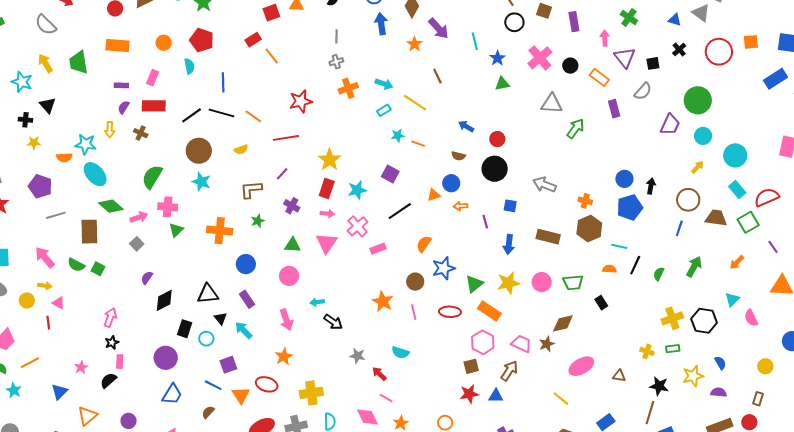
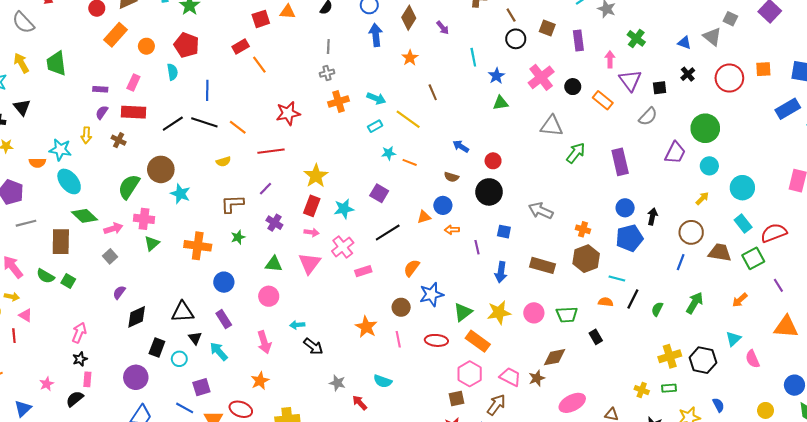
purple arrow: (438, 28) -> (443, 28), moved, size x0.6
orange rectangle: (118, 45) -> (116, 35), moved, turned -55
purple rectangle: (614, 109) -> (620, 162), moved, size x1.4
brown circle: (199, 151) -> (161, 169), moved

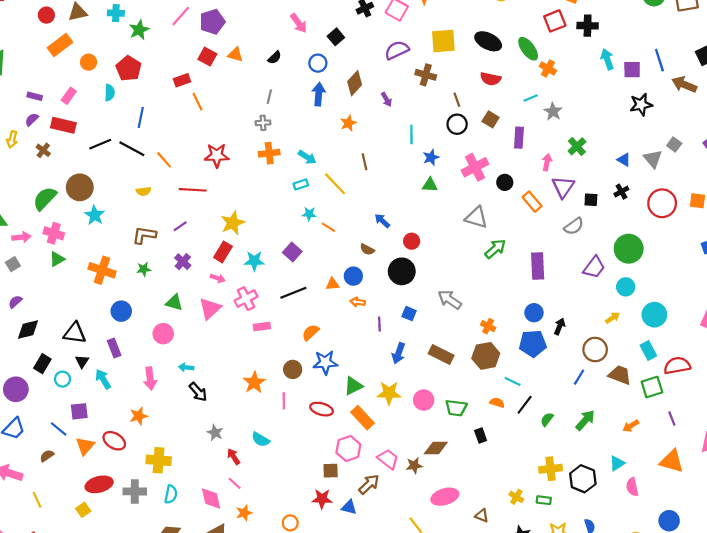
red square: (261, 19) -> (207, 57), turned 36

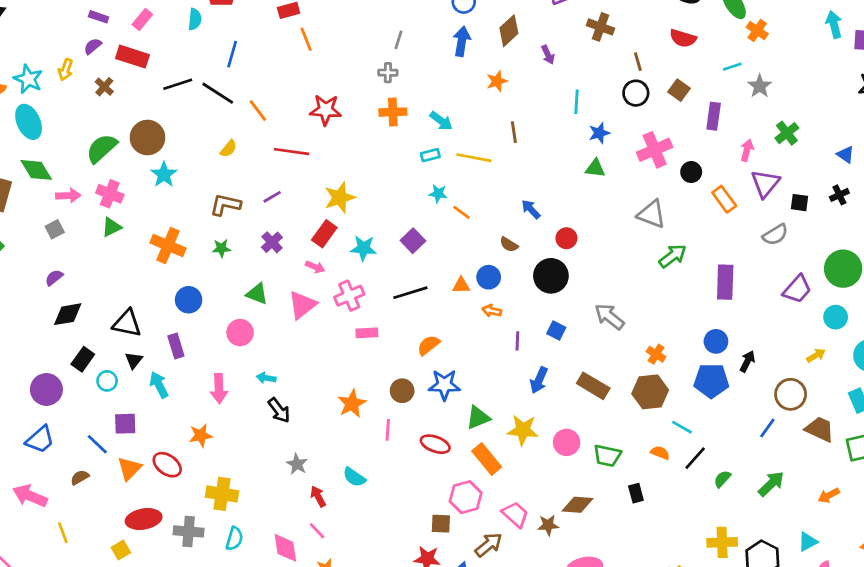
yellow line: (335, 184) -> (474, 158), turned -40
yellow semicircle: (143, 191) -> (229, 149), turned -48

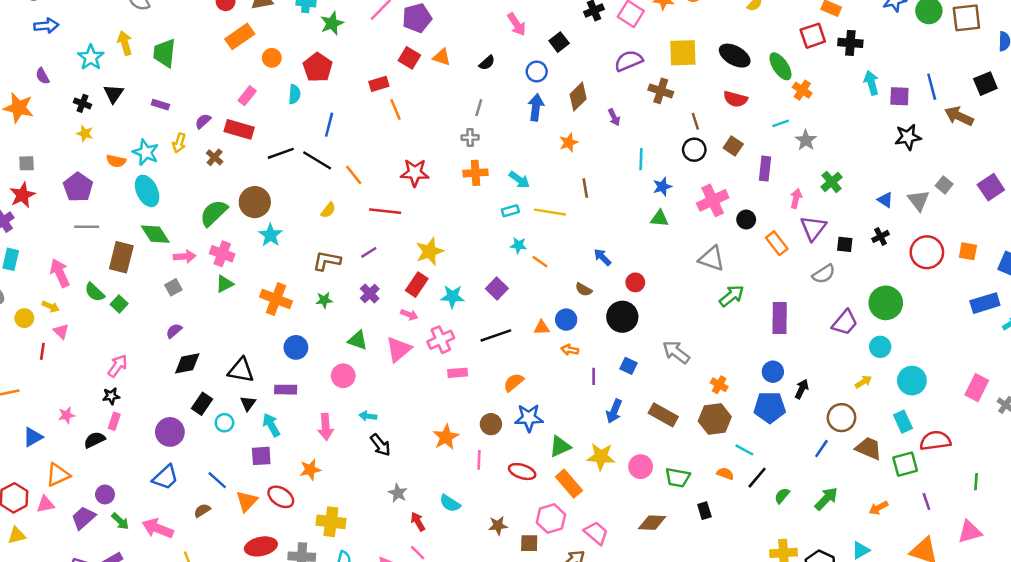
purple rectangle: (99, 17) -> (160, 105), moved
purple rectangle: (176, 346) -> (286, 390), turned -70
purple square: (125, 424) -> (261, 456), moved
brown star: (548, 525) -> (498, 526), moved

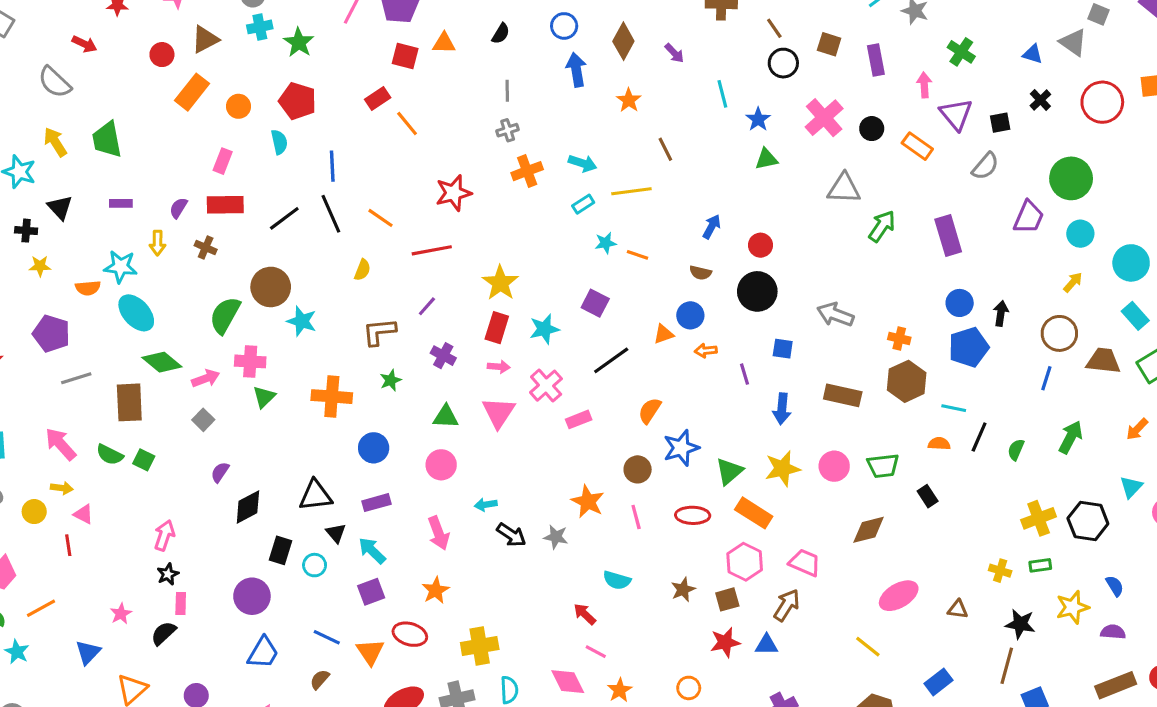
black line: (317, 160) -> (331, 214), turned 52
blue arrow: (603, 257) -> (712, 227), turned 90
gray star: (398, 493) -> (556, 537), moved

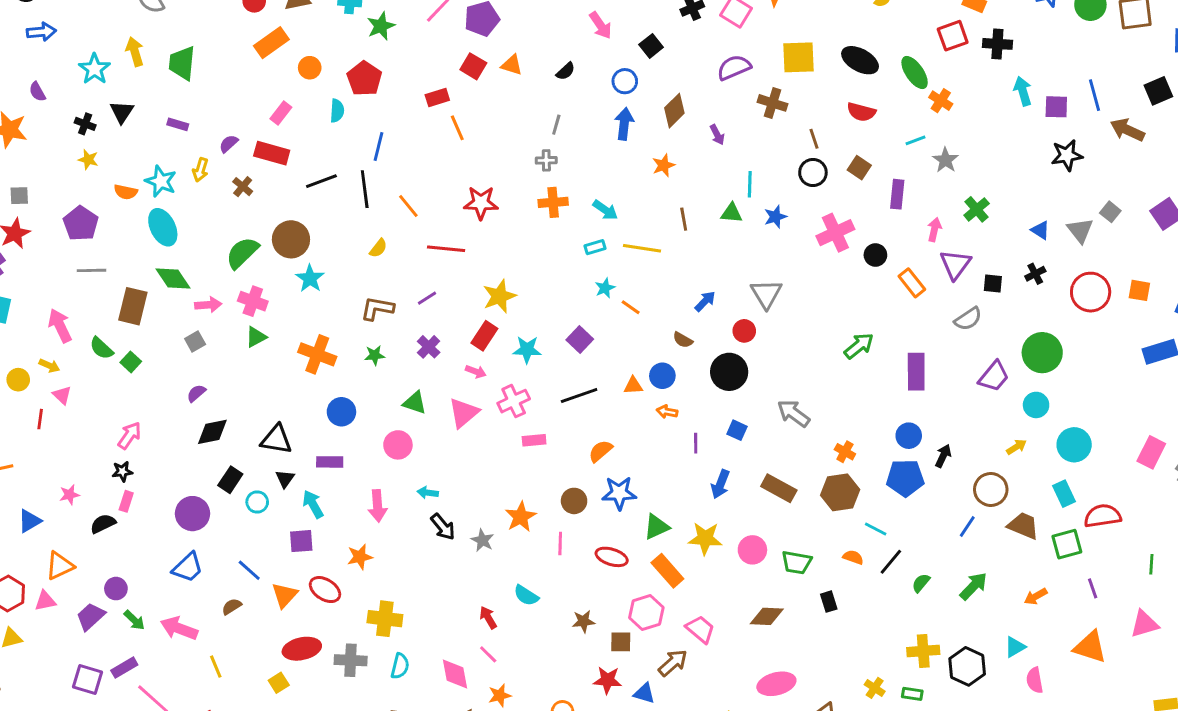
green triangle: (766, 159) -> (732, 213), moved
gray triangle: (844, 188) -> (766, 294), moved, turned 40
cyan star: (606, 243) -> (605, 288), turned -30

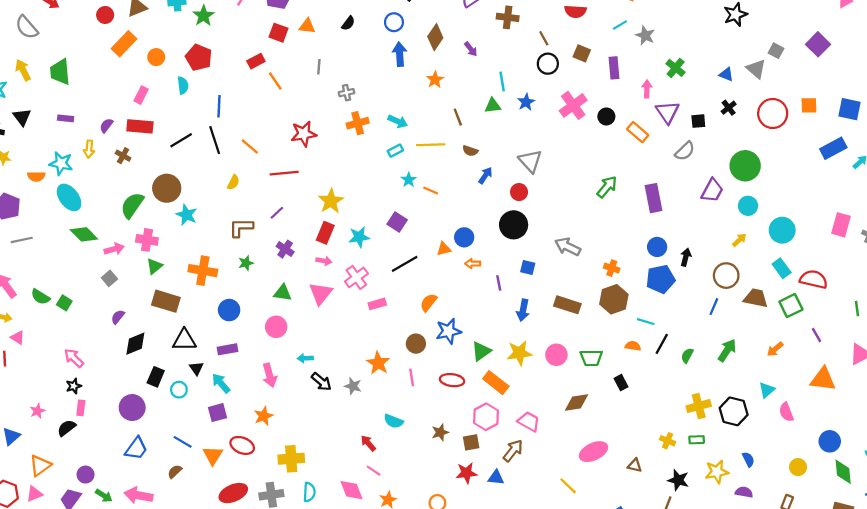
gray line: (556, 125) -> (319, 67), moved
brown rectangle: (133, 306) -> (166, 301), moved, turned -76
brown semicircle: (683, 340) -> (470, 151), moved
pink arrow: (129, 435) -> (74, 358), turned -70
red semicircle: (1103, 516) -> (814, 279), turned 32

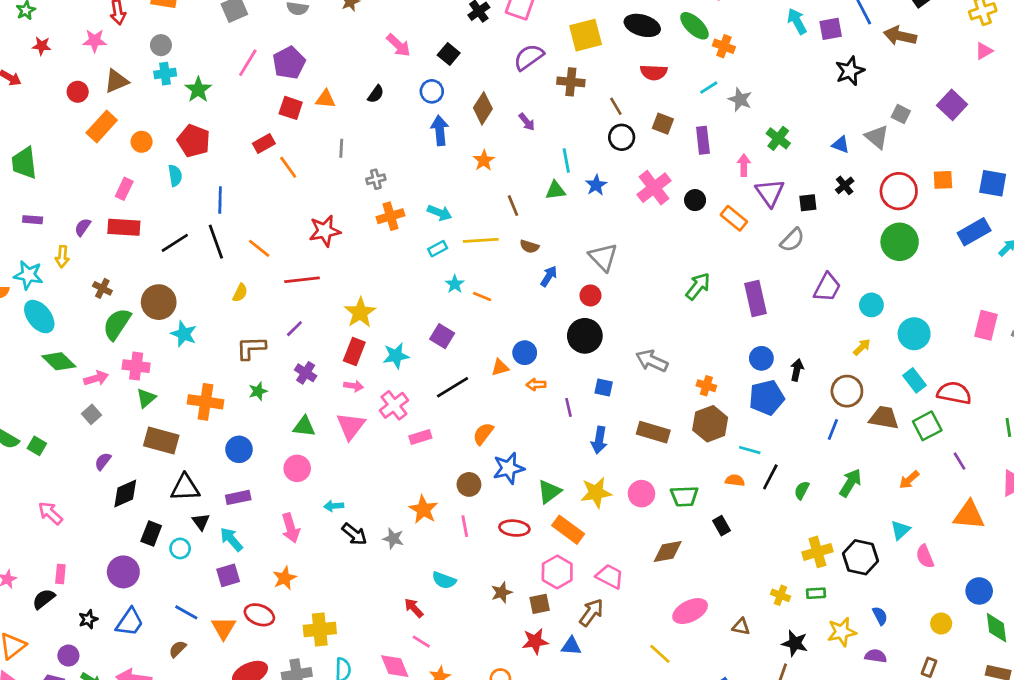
brown cross: (123, 156) -> (102, 288), moved
green circle: (745, 166) -> (900, 242), moved
black star: (74, 386) -> (88, 619), moved

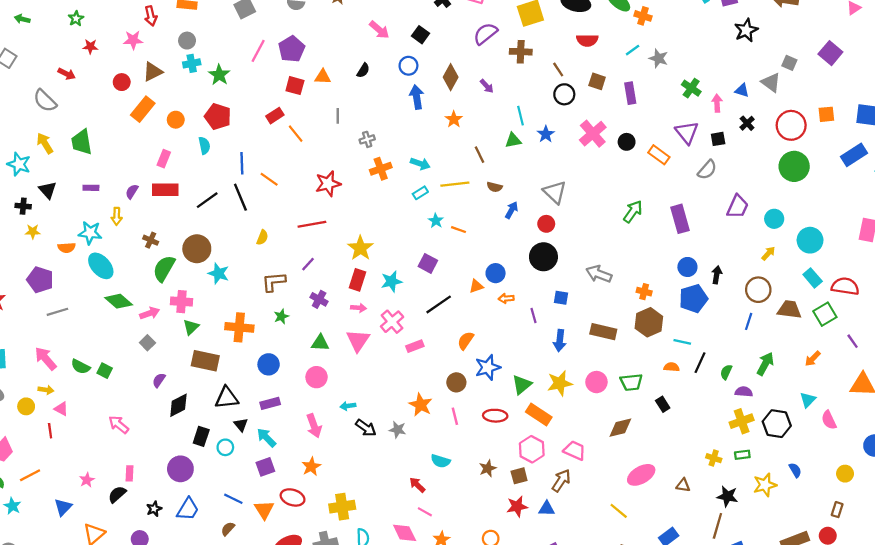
pink arrow: (744, 165) -> (717, 103), moved
orange line: (259, 248) -> (269, 179), moved
purple semicircle: (876, 656) -> (744, 392), moved

